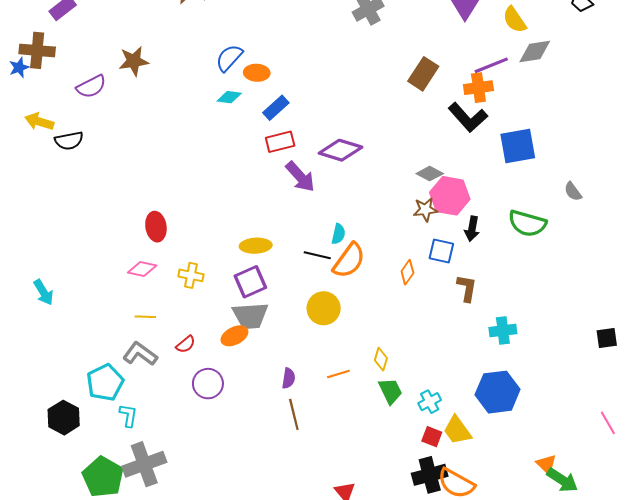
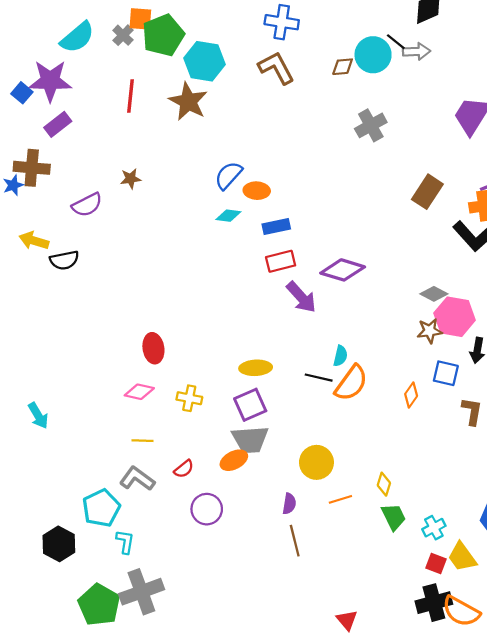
brown star: (134, 61) -> (131, 179), size x0.7
blue rectangle: (276, 108) -> (276, 226), turned 30
yellow circle: (324, 308) -> (316, 462), moved

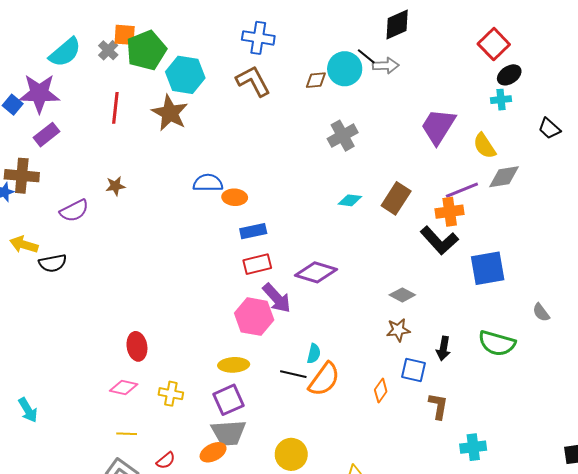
blue semicircle: (228, 175) -> (208, 183), turned 48
cyan diamond: (228, 216) -> (350, 200), moved
pink hexagon: (455, 317) -> (254, 317), moved

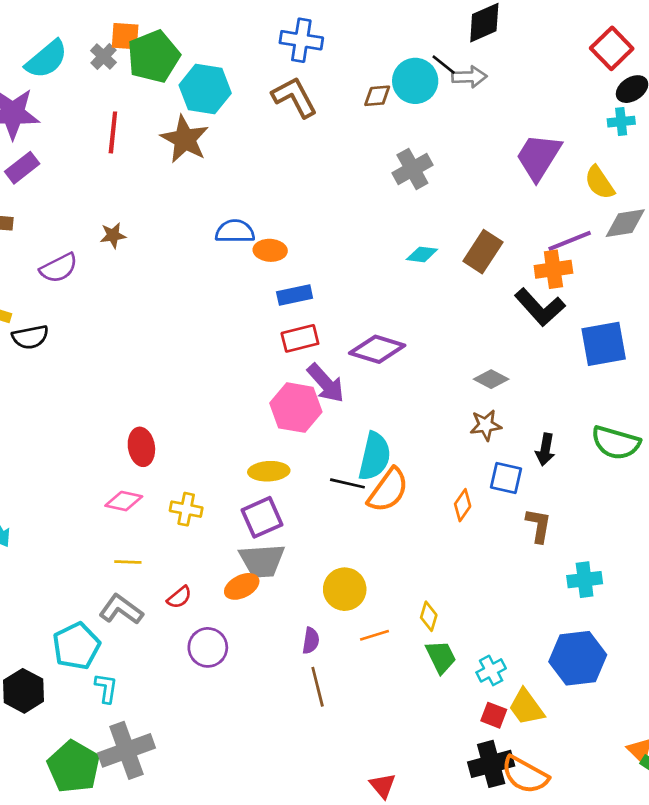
cyan semicircle: (314, 354) -> (375, 456), size x1.8

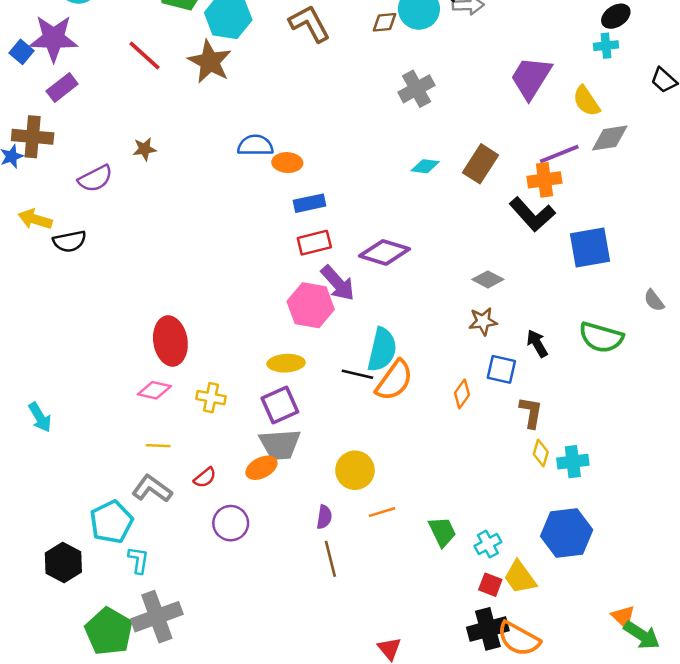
red line: (113, 132) -> (145, 56), turned -54
red ellipse: (141, 447) -> (170, 341), size x1.4
black arrow: (545, 450) -> (537, 343), turned 140
yellow diamond: (429, 616) -> (541, 453), moved

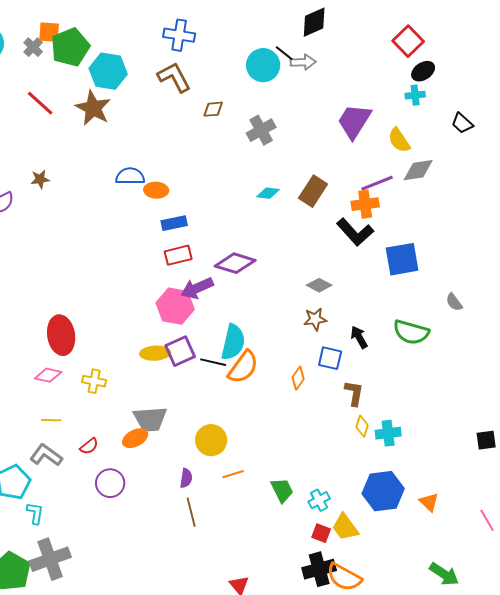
brown diamond: (385, 22) -> (213, 109), moved
purple arrow: (338, 283) -> (197, 288), turned 108
purple square: (280, 405) -> (180, 351), moved
orange triangle: (623, 617) -> (429, 502), moved

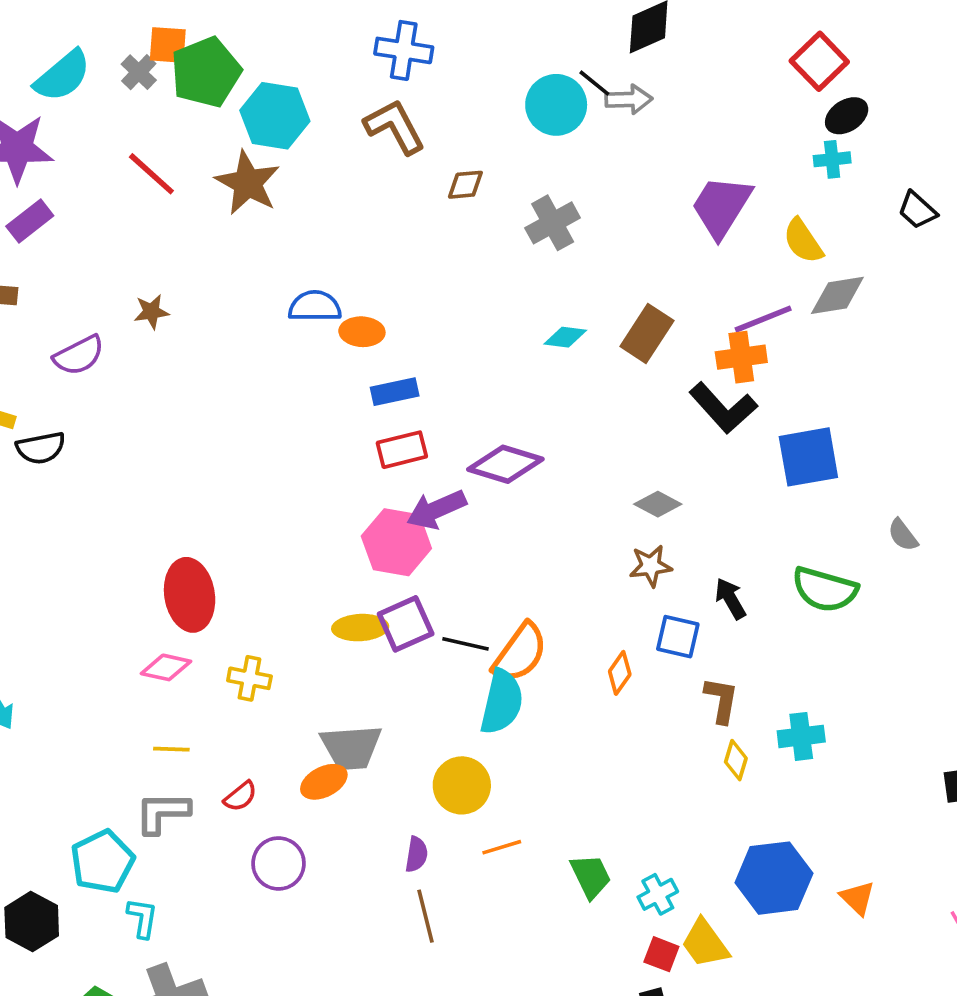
cyan semicircle: (233, 342) -> (502, 702), moved
cyan cross: (388, 433) -> (801, 736), moved
gray L-shape: (46, 455) -> (162, 813), turned -36

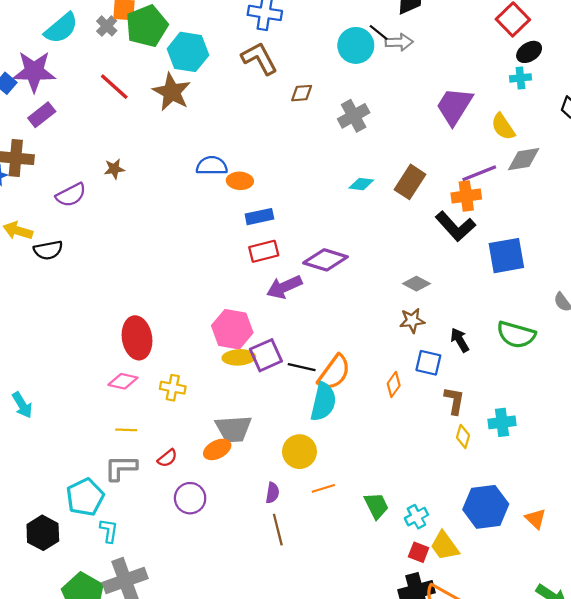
pink hexagon: (396, 542) -> (232, 329), moved

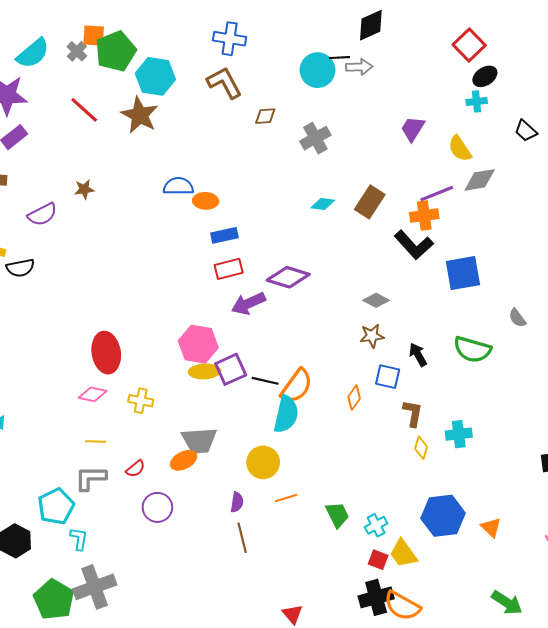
black line: (379, 32) -> (339, 58), turned -42
purple trapezoid: (454, 106) -> (413, 129), size x0.7

